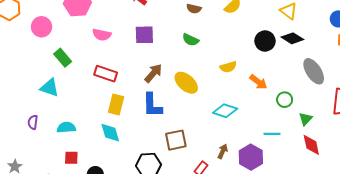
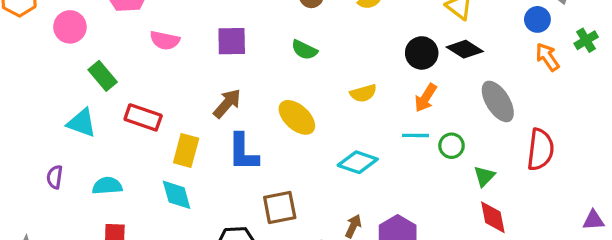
brown arrow: (153, 73) -> (227, 103), moved
red rectangle: (106, 74) -> (143, 117), moved
orange arrow: (258, 82) -> (426, 98), moved, turned 84
cyan line: (272, 134) -> (416, 135), moved

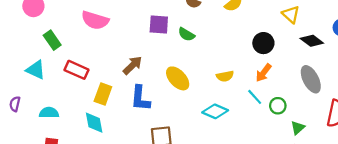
pink semicircle: (165, 40) -> (95, 20), size x1.4
purple square: (232, 41) -> (159, 25), moved
black diamond: (465, 49) -> (312, 41), moved
yellow semicircle: (363, 93) -> (225, 76), moved
cyan line: (416, 135) -> (255, 97), turned 42

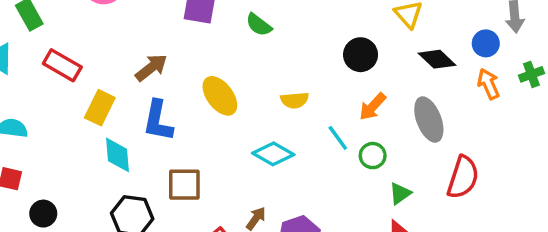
green semicircle: (186, 34) -> (259, 25), moved
orange arrow: (263, 73) -> (373, 107), moved
cyan diamond: (94, 123) -> (118, 155), moved

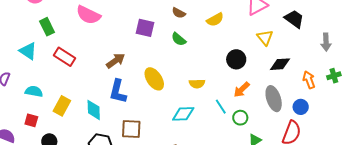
blue circle: (486, 43) -> (301, 107), moved
black diamond: (437, 59) -> (280, 64), turned -50
yellow rectangle: (100, 108) -> (62, 106), moved
cyan diamond: (273, 154) -> (183, 114), turned -35

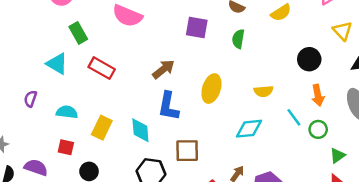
green semicircle: (179, 39) -> (238, 39), turned 63
yellow ellipse: (154, 79) -> (211, 89), turned 55
orange arrow: (242, 90) -> (318, 95), turned -54

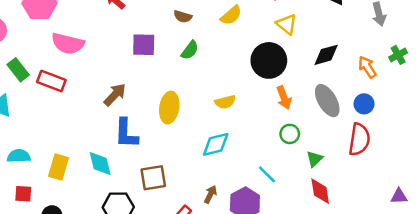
yellow triangle: (342, 31) -> (287, 24), moved
green semicircle: (238, 39) -> (190, 50), turned -144
black circle: (309, 59) -> (269, 60), size x1.4
red rectangle: (102, 68) -> (51, 81), moved
cyan line: (294, 117) -> (267, 174), moved

